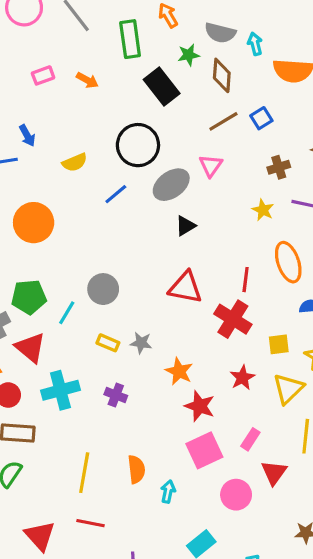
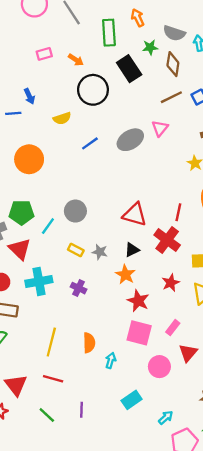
black circle: (138, 145) -> (93, 90), moved
black triangle: (185, 226) -> (132, 250), moved
pink square: (204, 450) -> (139, 333), turned 35

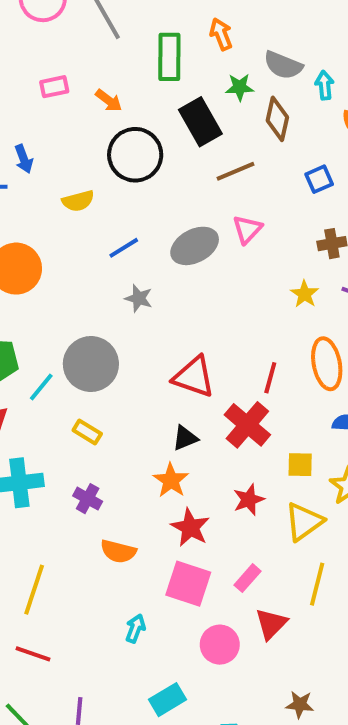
brown line: (171, 97) -> (236, 171), moved
gray circle: (75, 211) -> (91, 364), size x1.4
gray star: (100, 252) -> (139, 298), moved
orange semicircle: (89, 343) -> (118, 551), moved, turned 102

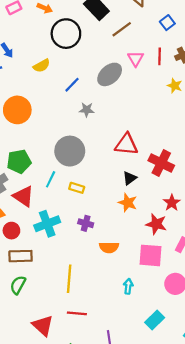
red line: (270, 378) -> (160, 56), moved
cyan line: (41, 387) -> (51, 179), moved
red star: (190, 527) -> (156, 224), moved

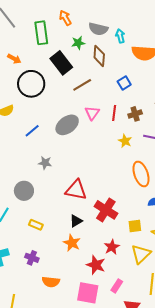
gray star: (87, 110) -> (45, 163), moved
gray circle: (70, 151) -> (24, 191), size x0.7
yellow rectangle: (77, 188) -> (36, 225), moved

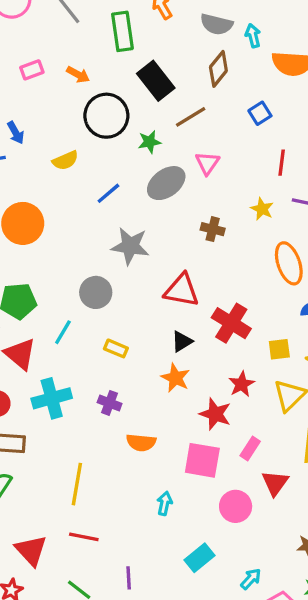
green star: (78, 43) -> (149, 142), moved
brown diamond: (99, 56) -> (218, 69), turned 35
red line: (114, 113) -> (282, 163), moved
brown cross: (135, 114) -> (213, 229), moved, turned 32
gray star: (45, 163) -> (130, 246), size x1.6

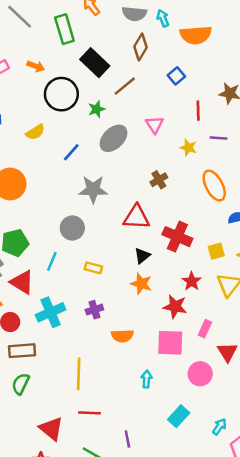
pink triangle: (207, 163) -> (155, 125), moved
brown cross: (213, 229) -> (159, 180), moved, turned -36
purple cross: (110, 403) -> (94, 310), turned -30

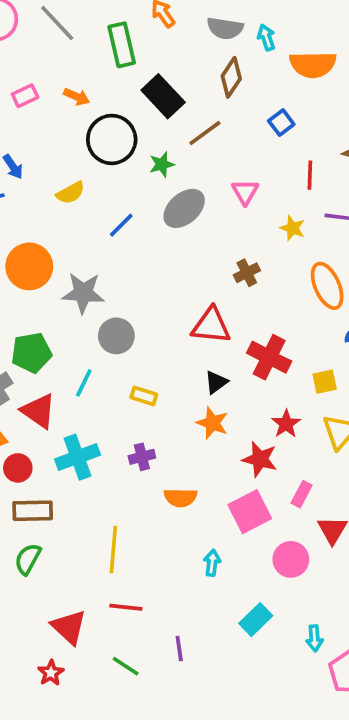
gray star: (93, 189) -> (83, 293), moved
pink square: (170, 343) -> (250, 512), turned -32
cyan arrow: (219, 427) -> (314, 638), turned 138

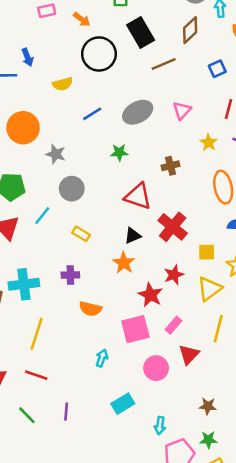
green star: (162, 164) -> (119, 152), moved
gray star: (83, 293) -> (56, 154), size x0.7
cyan cross: (78, 457) -> (24, 284), moved

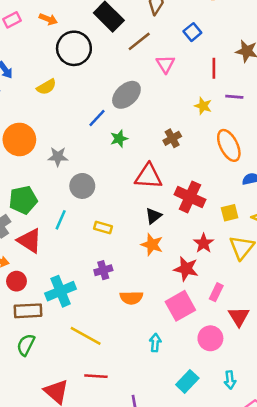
pink triangle: (182, 110) -> (165, 64), moved
blue line: (92, 114) -> (97, 118), moved
yellow line: (37, 334) -> (86, 336), turned -64
cyan arrow: (160, 425) -> (230, 380), moved

